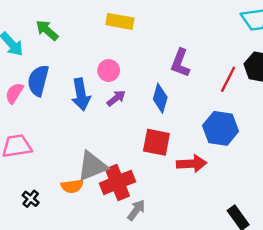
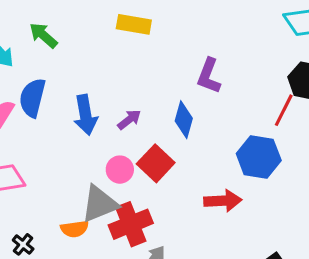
pink circle: (109, 71) -> (120, 170), moved
red line: (228, 79) -> (284, 110), moved
red square: (156, 142) -> (156, 163), moved, turned 32

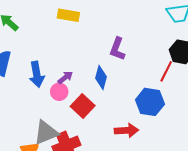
pink circle: (120, 170) -> (59, 92), moved

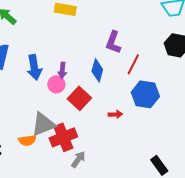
red line: (166, 71) -> (133, 64), moved
purple arrow: (65, 77) -> (62, 70), turned 133
red arrow: (126, 130) -> (115, 114), moved, size x0.6

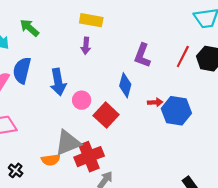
red line: (133, 64) -> (183, 56), moved
purple arrow: (62, 70) -> (86, 46), moved
red arrow: (115, 114) -> (155, 102), moved

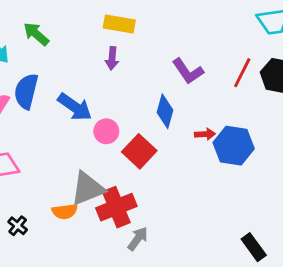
purple L-shape: (142, 55) -> (188, 71), turned -55
blue arrow: (58, 82) -> (75, 107), turned -45

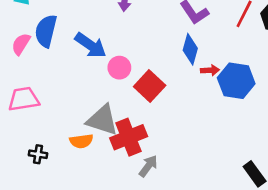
blue diamond: (165, 111) -> (190, 49), moved
gray triangle: (88, 189) -> (102, 120), turned 40
black cross: (18, 226) -> (38, 154), turned -30

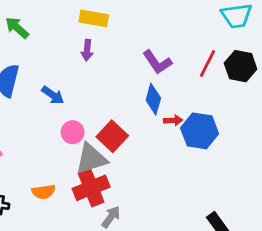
blue arrow: (91, 45) -> (53, 95), size x0.7
pink circle: (119, 68) -> (73, 132), moved
gray triangle: (102, 120) -> (91, 159), moved, turned -36

